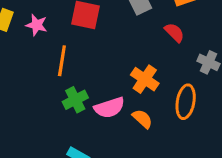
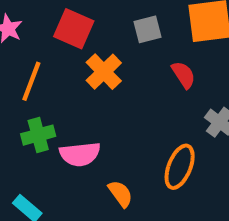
orange cross: (145, 79) -> (104, 72), moved
orange semicircle: (142, 119) -> (120, 194), moved

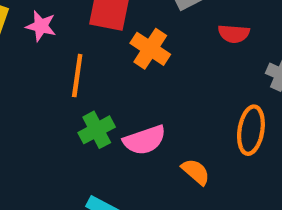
red semicircle: (183, 75) -> (234, 34), turned 140

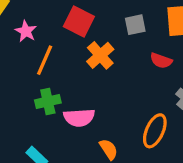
pink star: (41, 26) -> (26, 31), moved

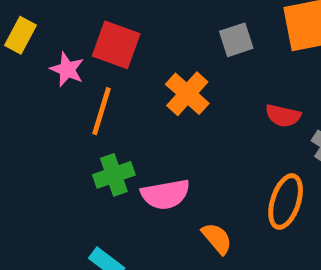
red square: (79, 21) -> (116, 45), moved
red semicircle: (161, 61) -> (283, 116), moved

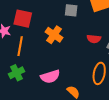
gray square: (236, 40) -> (71, 10), turned 32
green cross: (114, 175) -> (16, 73), moved

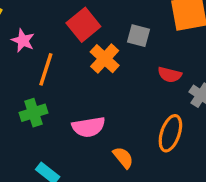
gray square: (71, 10) -> (138, 36), moved
red square: (23, 19) -> (83, 25), moved, turned 30

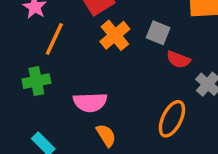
gray square: (138, 36) -> (158, 33), moved
orange semicircle: (123, 158) -> (106, 135), moved

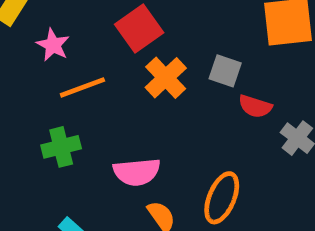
orange line: (54, 39) -> (82, 87), turned 48
orange ellipse: (172, 119) -> (222, 198), moved

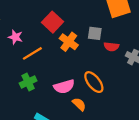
orange ellipse: (222, 198) -> (94, 82), moved, turned -50

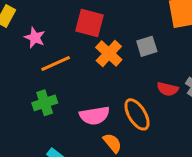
red square: (52, 22) -> (89, 23), turned -36
gray square: (95, 33) -> (147, 46), turned -32
red semicircle: (111, 47) -> (168, 89), moved

